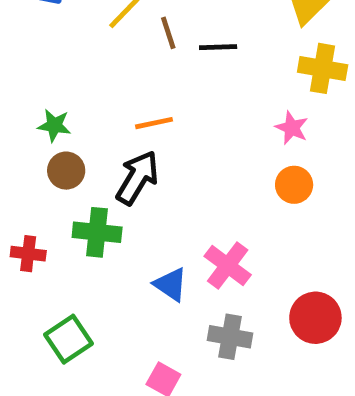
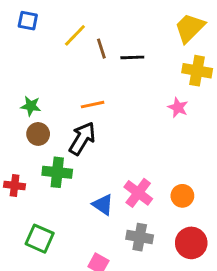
orange circle: (294, 185) -> (182, 196), moved
red circle: (315, 318) -> (191, 243), moved
green square: (69, 339) -> (40, 239), turned -32

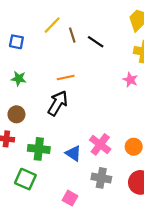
blue square: (28, 21) -> (16, 42), moved
black line: (132, 57) -> (96, 42), turned 36
brown circle: (38, 134) -> (16, 114), moved
green cross: (57, 172) -> (39, 149), moved

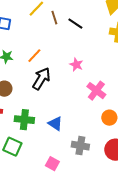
orange line: (66, 78) -> (34, 56), moved, turned -35
pink star: (130, 80) -> (76, 65), moved
pink cross: (100, 144) -> (96, 91), moved

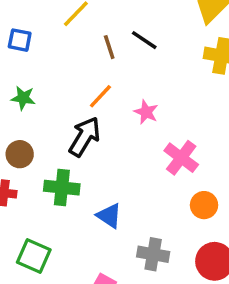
brown line: (54, 18) -> (109, 47), moved
orange line: (34, 56) -> (100, 96), moved
green cross: (24, 120) -> (62, 188), moved

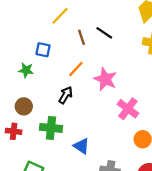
blue square: (20, 40) -> (43, 50), moved
pink star: (146, 112) -> (105, 79), size x1.5
black arrow: (85, 137) -> (66, 95), size x0.7

